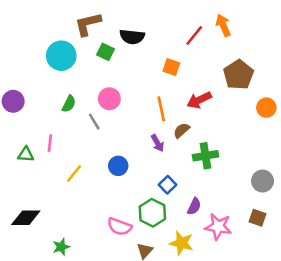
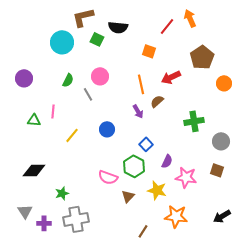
green cross: (206, 156) -> (194, 121), moved

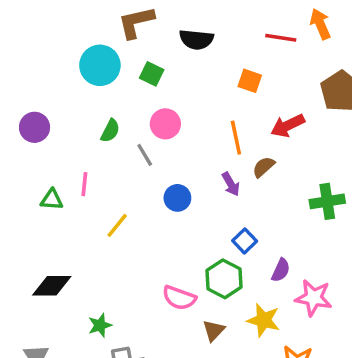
red line: (167, 26) -> (281, 38), turned 60
green square: (97, 39) -> (152, 74), moved
blue circle: (107, 129) -> (177, 198), moved

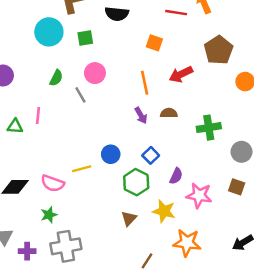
green square: (152, 74) -> (85, 38), turned -35
brown semicircle: (264, 167) -> (169, 113), moved, turned 42
blue circle: (177, 198) -> (111, 154), moved
yellow line: (117, 225) -> (82, 169), moved, turned 36
pink semicircle: (179, 298) -> (53, 183), moved

